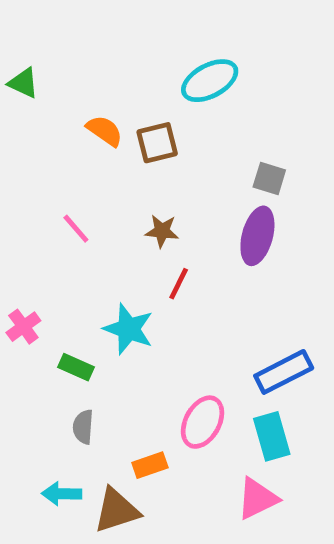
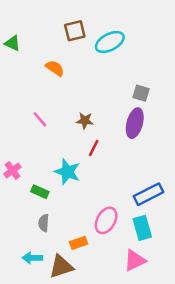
brown square: (157, 143) -> (75, 31), moved

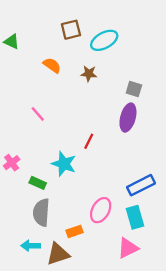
brown star: (85, 121) -> (89, 74), moved
gray semicircle: (44, 223) -> (41, 212), size x1.6

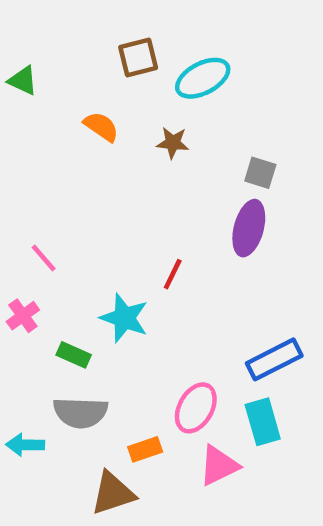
pink line: (38, 114) -> (44, 258), moved
gray semicircle: (41, 212) -> (81, 413), turned -92
cyan arrow: (31, 246) -> (25, 445), moved
pink triangle: (128, 248) -> (219, 466), moved

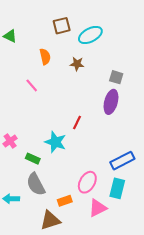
orange semicircle: (101, 127) -> (45, 57), turned 42
pink line: (44, 258) -> (32, 85), moved
gray semicircle: (81, 413) -> (36, 184), turned 60
cyan rectangle: (263, 422) -> (117, 188), turned 30

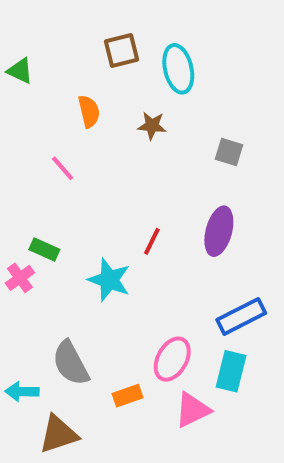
cyan ellipse: (90, 35) -> (178, 69), turned -75
purple ellipse: (111, 102) -> (219, 231), moved
green rectangle: (33, 159) -> (44, 249), moved
brown triangle: (50, 220) -> (59, 434), moved

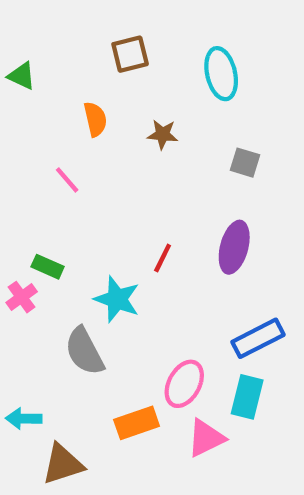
cyan ellipse: (178, 69) -> (221, 74), moved
gray semicircle: (71, 363) -> (84, 351), moved
orange rectangle: (128, 396) -> (137, 423), size x1.4

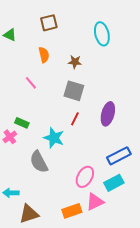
brown square: (130, 54) -> (49, 23), moved
gray square: (245, 163) -> (74, 91), moved, size x1.5
cyan rectangle: (247, 397) -> (114, 183), turned 48
orange rectangle: (137, 423) -> (72, 211), moved

